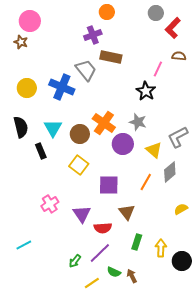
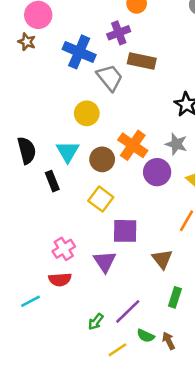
blue cross: (62, 87) -> (79, 52), moved
yellow circle: (27, 88) -> (87, 113), moved
purple square: (109, 185) -> (125, 231), moved
red semicircle: (103, 228) -> (60, 279), moved

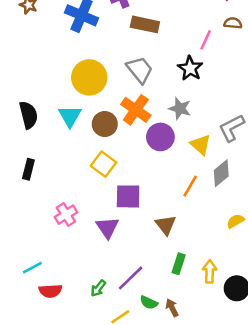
gray trapezoid: (110, 78) -> (140, 70), moved
yellow circle: (87, 113) -> (89, 77), size x1.4
black rectangle: (52, 181) -> (28, 169), moved, turned 36
red semicircle: (60, 279) -> (50, 291), moved

